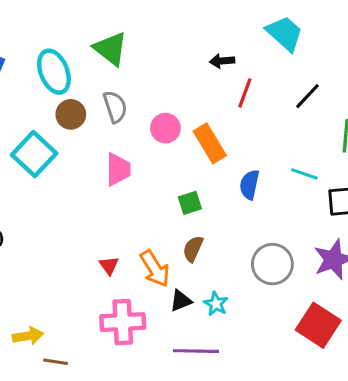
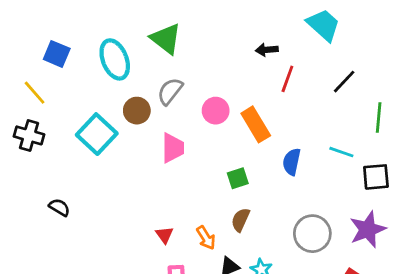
gray semicircle: (115, 107) -> (170, 91), turned -124
brown circle: (71, 114) -> (137, 111), moved
orange arrow: (155, 269) -> (206, 238), size x0.7

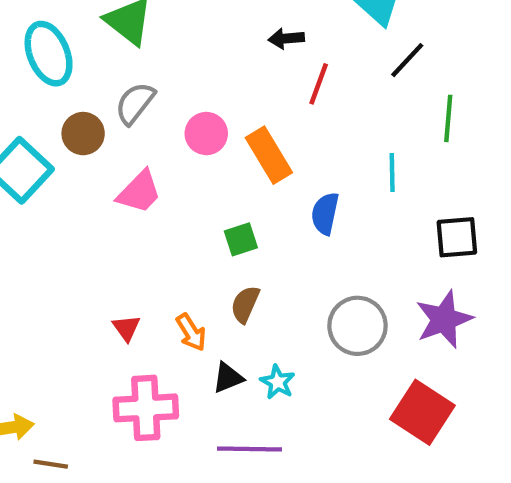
black line: (344, 82) -> (407, 60), moved
green line: (379, 117) -> (448, 118), moved
pink trapezoid: (173, 148) -> (139, 192), turned 44
cyan line: (341, 152) -> (392, 172), moved, turned 70

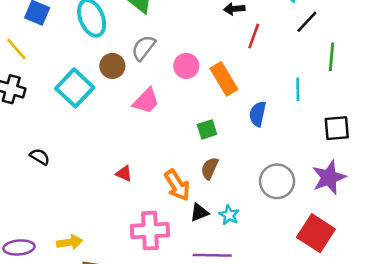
red triangle: (126, 328) -> (124, 174), moved, turned -30
orange arrow: (191, 332) -> (177, 185), size x1.4

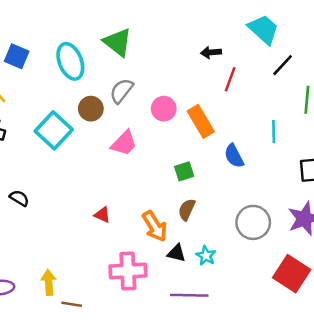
blue semicircle: (258, 114) -> (234, 156), turned -40
black triangle: (199, 212) -> (176, 253), turned 36
yellow arrow: (70, 242) -> (49, 283), turned -85

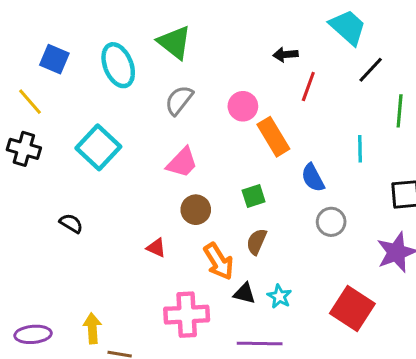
brown circle: (91, 109) -> (196, 210), moved
pink circle: (164, 109) -> (243, 106), moved
black semicircle: (19, 198) -> (71, 223), moved
gray circle: (253, 222) -> (331, 222), moved, size x0.7
red square: (292, 274) -> (352, 309), moved

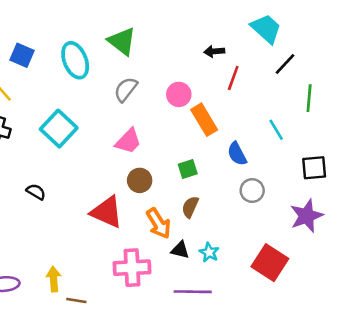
cyan line: (360, 149) -> (276, 130), turned -30
red triangle: (156, 248) -> (107, 212), size x2.0

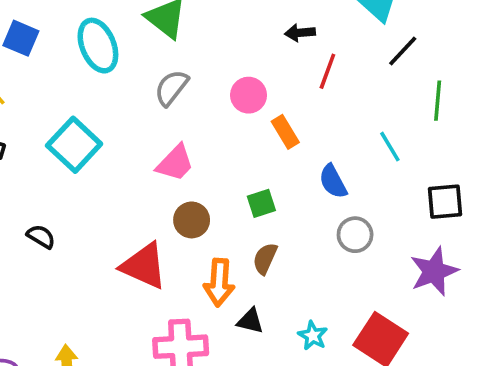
orange rectangle: (204, 120) -> (285, 132), size x0.7
orange arrow: (159, 223) -> (219, 282), turned 36
cyan star: (209, 252) -> (313, 336), moved

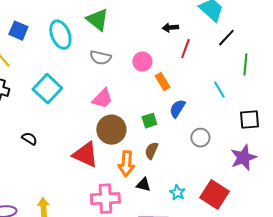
gray semicircle: (171, 88) -> (100, 58), turned -115
blue semicircle: (333, 181) -> (177, 109), moved, turned 60
brown circle: (192, 220) -> (111, 130), size x1.5

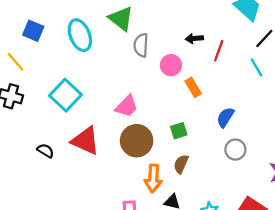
black arrow: (170, 28) -> (194, 38), moved
gray semicircle: (100, 58) -> (141, 45), moved, turned 80
cyan line: (219, 90) -> (257, 67), moved
blue semicircle: (177, 109) -> (225, 117), moved
red triangle: (85, 155) -> (85, 141), moved

